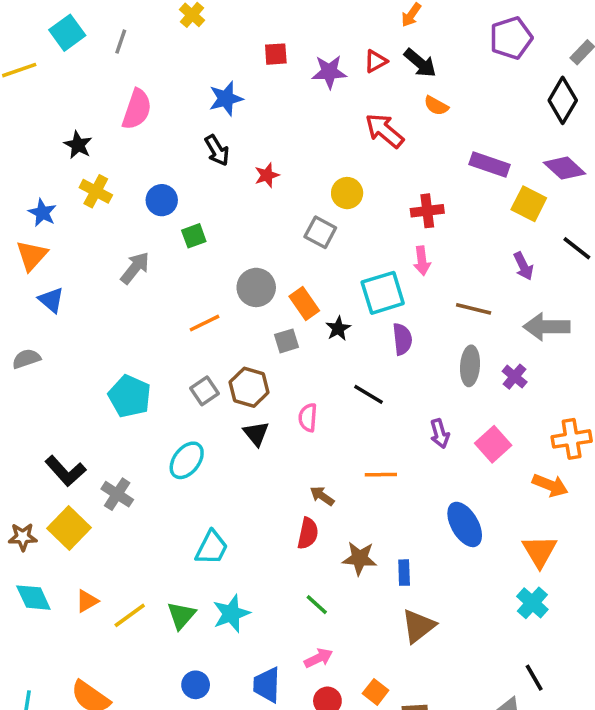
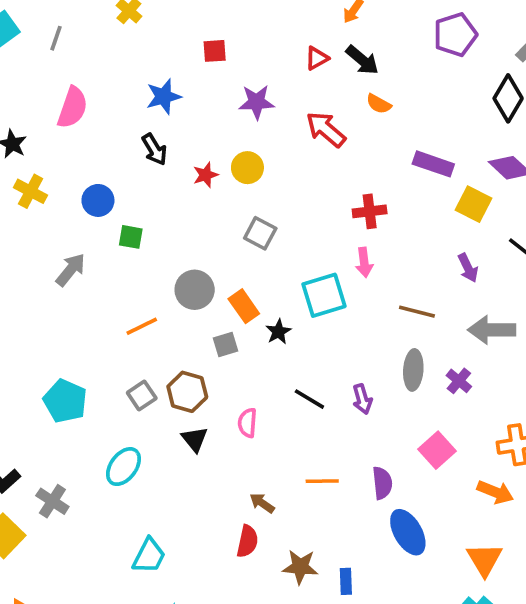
purple star: (329, 72) -> (257, 102), moved
yellow circle: (347, 193) -> (247, 168), moved
green square: (194, 236) -> (131, 237), turned 30
purple semicircle: (402, 339) -> (382, 483), moved
purple arrow: (440, 434) -> (362, 399), moved

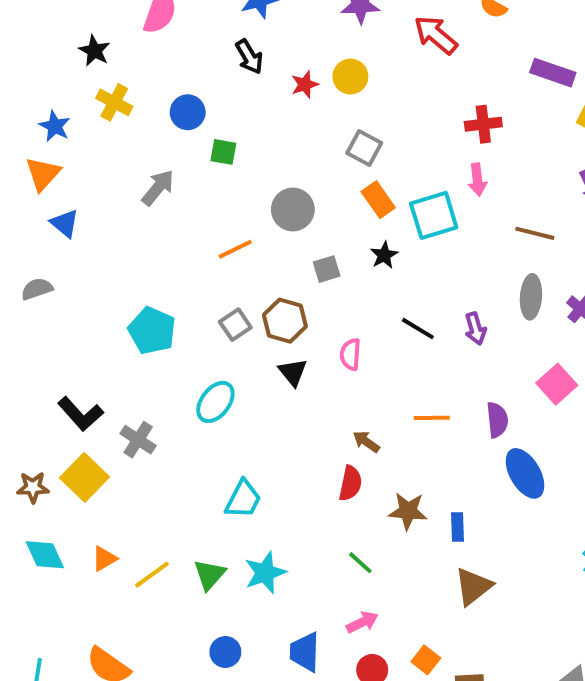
orange rectangle: (244, 306) -> (378, 200), moved

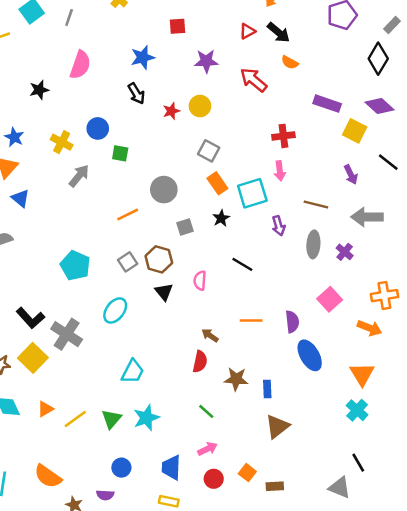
black star: (94, 51) -> (39, 90), turned 30
yellow cross: (114, 102) -> (62, 142), moved
purple arrow: (475, 329) -> (279, 226), moved
gray cross: (138, 440) -> (67, 334), size x1.4

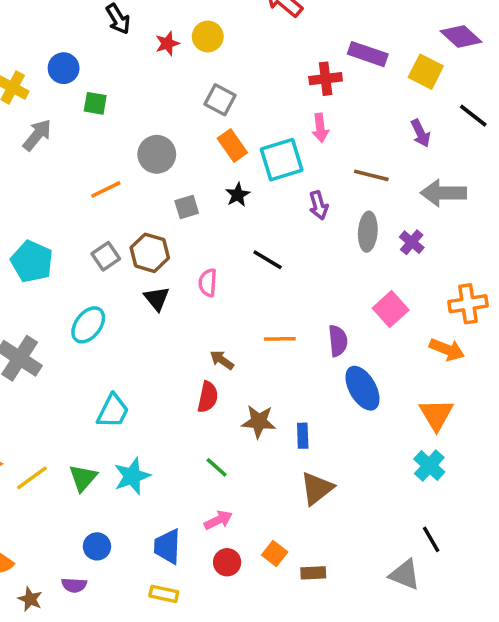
purple rectangle: (327, 104) -> (368, 54), moved

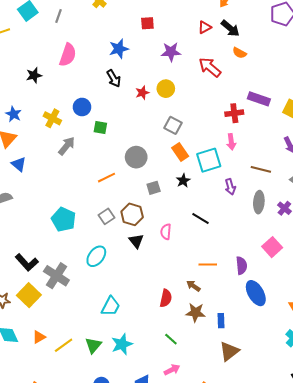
brown arrow: (222, 360) -> (193, 286), moved

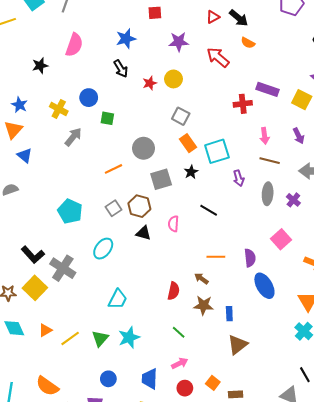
pink arrow: (231, 142) -> (264, 136), moved
gray square: (154, 188) -> (161, 179), size x1.5
black triangle: (136, 241) -> (143, 233), turned -35

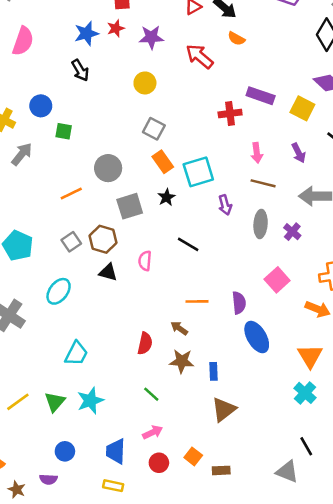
red star: (150, 83) -> (116, 28), moved

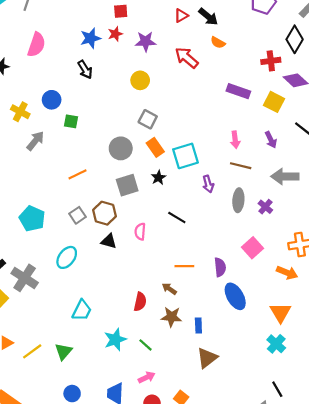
red cross: (230, 113) -> (271, 61), moved
gray circle: (108, 168) -> (121, 148), moved
cyan star: (90, 401) -> (115, 340), moved

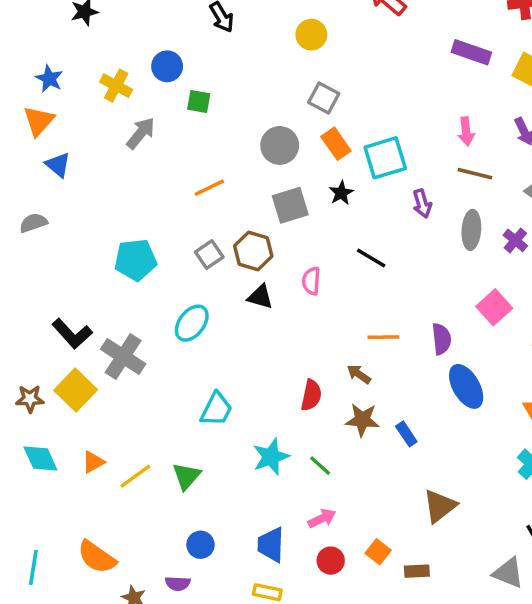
cyan pentagon: (32, 219) -> (135, 260), turned -30
blue rectangle: (198, 325) -> (406, 434), turned -32
brown triangle: (207, 358) -> (440, 506), moved

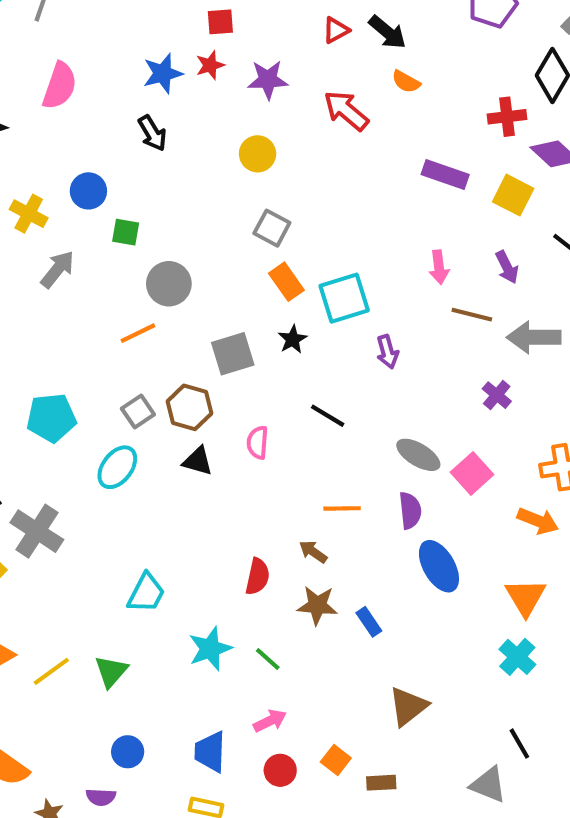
gray circle: (280, 145) -> (169, 284), moved
brown line: (475, 174) -> (472, 315), moved
gray ellipse: (471, 230) -> (418, 455), moved, turned -63
cyan ellipse: (192, 323) -> (117, 467), moved

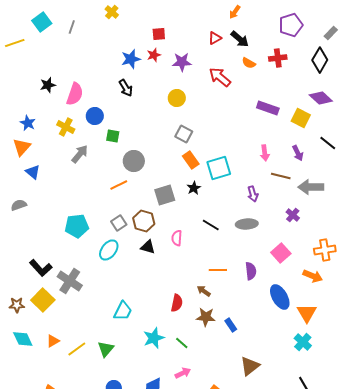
pink semicircle: (60, 86) -> (75, 94), moved
red cross: (507, 117) -> (278, 58), moved
purple arrow: (387, 352) -> (253, 194), moved
gray ellipse: (418, 455) -> (247, 224), moved, turned -35
blue ellipse: (439, 566) -> (280, 297), moved

